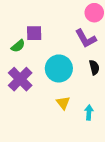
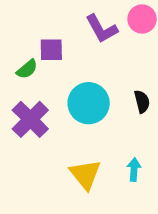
purple L-shape: (86, 38) -> (102, 29), moved
yellow triangle: (63, 103) -> (85, 174), moved, size x1.5

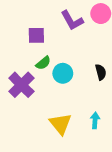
green semicircle: (27, 69) -> (43, 63), moved
cyan circle: (89, 103) -> (63, 73), size x0.7

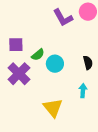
purple square: (36, 35) -> (16, 45), moved
cyan arrow: (95, 120) -> (83, 91), moved

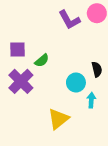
cyan circle: (55, 64) -> (76, 83), moved
yellow triangle: (53, 108) -> (58, 119), turned 30

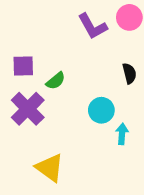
black semicircle: (97, 69) -> (129, 73), moved
yellow triangle: (58, 119) -> (50, 168), moved, turned -45

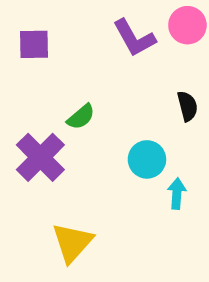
purple square: (23, 66) -> (34, 44), moved
yellow triangle: (50, 168) -> (72, 243), turned 36

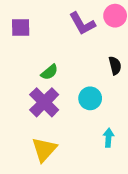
purple cross: (40, 157) -> (44, 102), moved
cyan arrow: (177, 194) -> (109, 138), moved

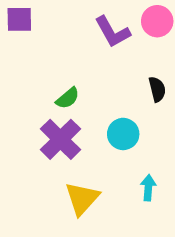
purple square: (21, 28) -> (19, 19), moved
yellow triangle: (44, 150) -> (82, 198), moved

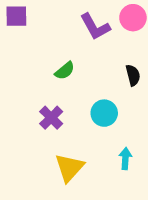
green semicircle: (68, 98) -> (65, 71), moved
purple cross: (60, 139) -> (51, 118), size x0.7

